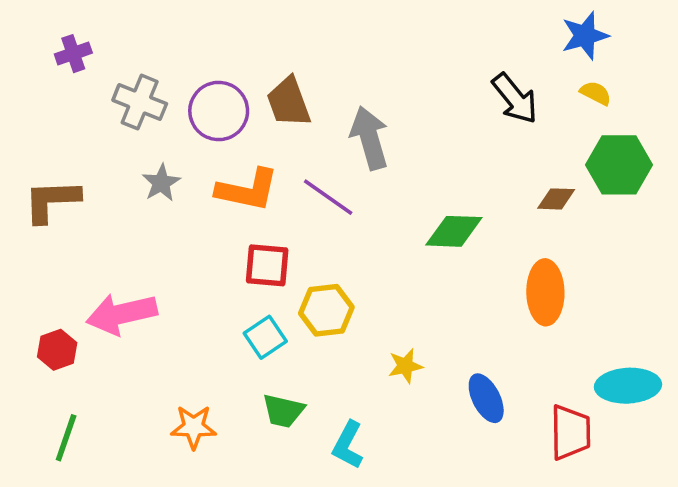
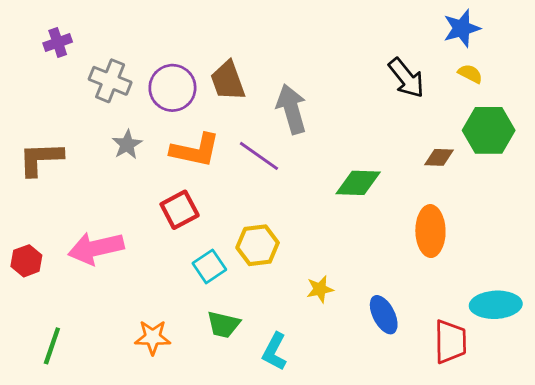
red square: (267, 265) -> (180, 210), moved, turned -33
red hexagon: (57, 350) -> (26, 261), moved

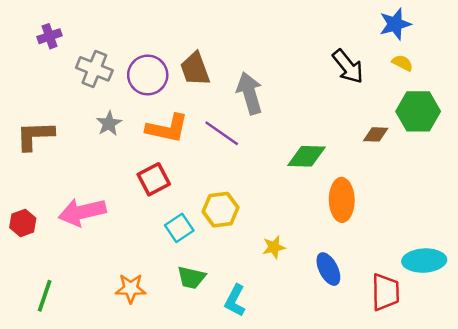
orange ellipse: (430, 231) -> (342, 200), moved

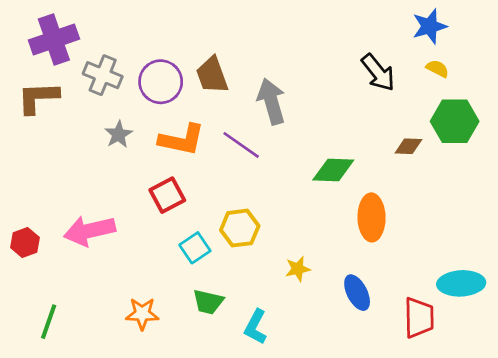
purple cross: (49, 36) -> (54, 40), size x1.8
brown L-shape: (35, 136) -> (38, 98), moved

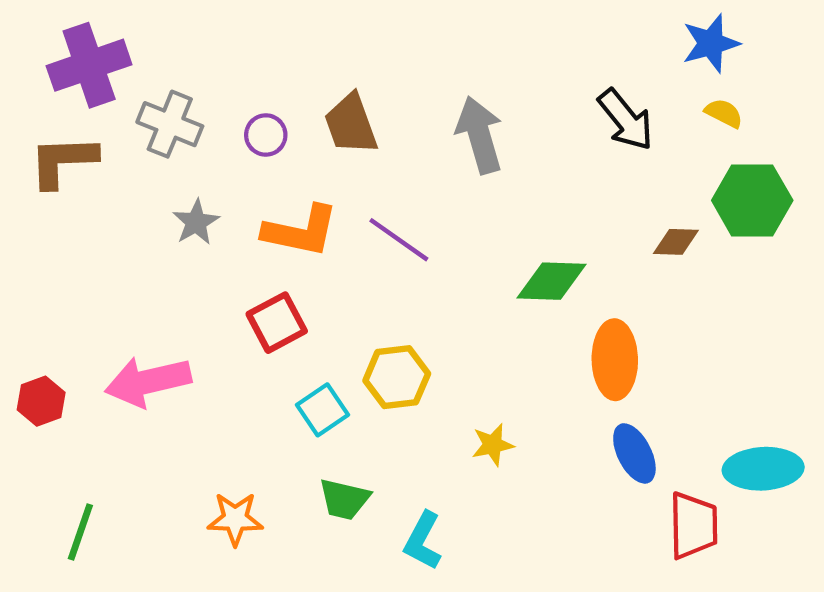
purple circle: (161, 82) -> (266, 135), size x0.6
gray arrow: (271, 101) -> (480, 135), moved
blue ellipse: (357, 293) -> (634, 453), moved

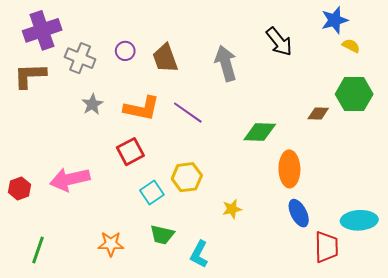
yellow semicircle: (724, 113) -> (351, 46), moved
black arrow: (626, 120) -> (279, 42), moved
purple circle: (266, 135) -> (125, 51), moved

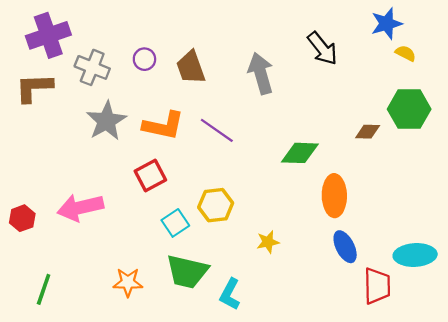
gray star: (92, 104) -> (106, 121), size x1.6
green trapezoid: (162, 235) -> (187, 272), size x1.5

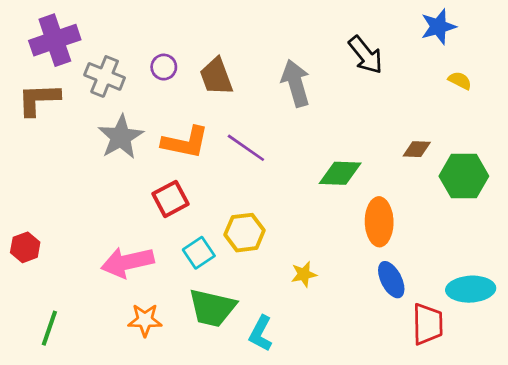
yellow semicircle: (406, 53) -> (460, 80), moved
green hexagon: (409, 109) -> (464, 176), moved
pink arrow: (80, 208) -> (127, 262), moved

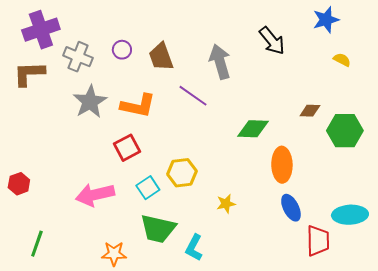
purple line: (246, 148) -> (193, 96), moved
orange star: (145, 320) -> (114, 254), moved

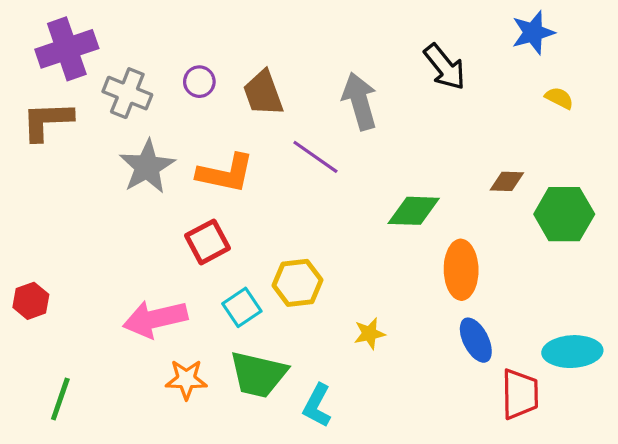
orange star: (114, 254) -> (186, 379), moved

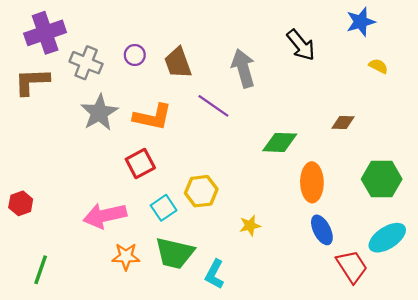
green hexagon: (564, 214) -> (382, 179), moved
cyan ellipse: (572, 352) -> (387, 238), turned -30
red trapezoid: (520, 394) -> (352, 266), turned -32

